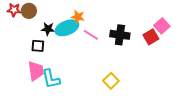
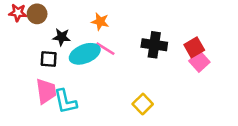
pink square: (162, 26) -> (199, 62), moved
cyan ellipse: (67, 28) -> (85, 54), moved
pink line: (91, 35) -> (105, 49), moved

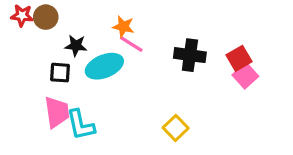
pink line: (105, 49) -> (131, 44), moved

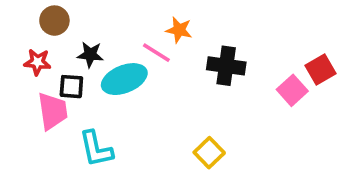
red star: (22, 16) -> (37, 62), moved
orange star: (123, 27) -> (179, 30), moved
red square: (239, 58) -> (321, 70), moved
pink trapezoid: (57, 112) -> (53, 111), moved

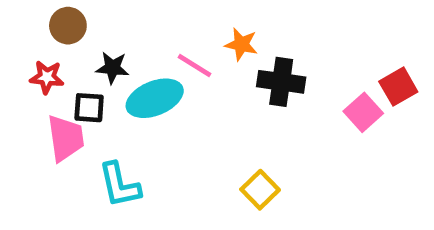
orange star: (179, 30) -> (241, 44), moved

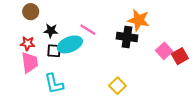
orange star: (241, 44) -> (139, 20), moved, size x1.5
red star: (47, 77) -> (28, 43), moved
red square: (398, 87) -> (180, 56), moved
black square: (89, 108) -> (54, 51), moved

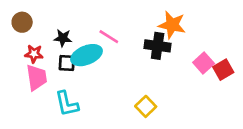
brown circle: (31, 12) -> (22, 22), moved

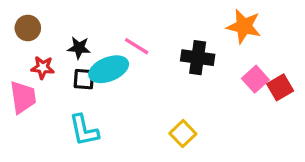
orange star: (172, 25) -> (244, 26), moved
pink trapezoid: (37, 77) -> (23, 97), moved

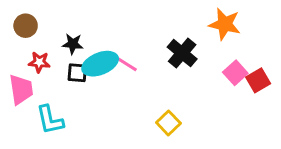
pink line: (137, 46) -> (126, 64), moved
black cross: (198, 58) -> (182, 53), turned 32
cyan L-shape: (84, 130) -> (50, 120), moved

